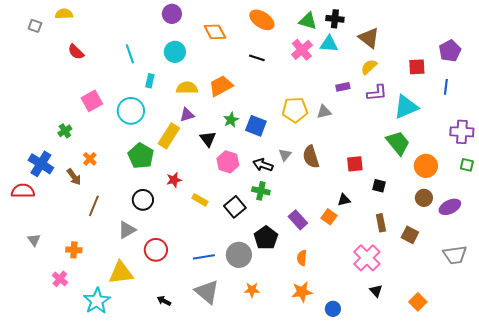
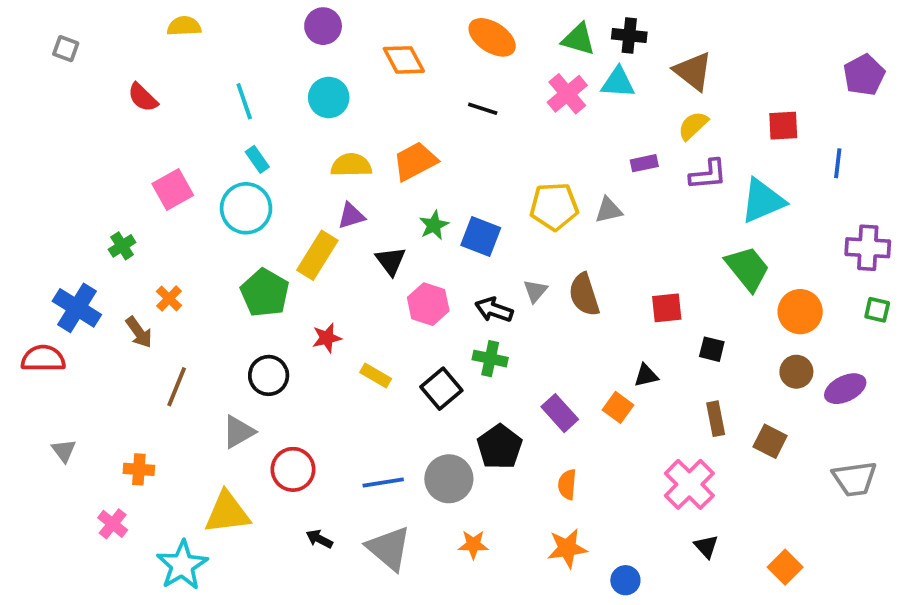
yellow semicircle: (64, 14) -> (184, 26), moved
purple pentagon: (450, 51) -> (864, 75), moved
cyan rectangle: (150, 81) -> (257, 159), moved, turned -48
black arrow: (164, 301) -> (319, 539), moved

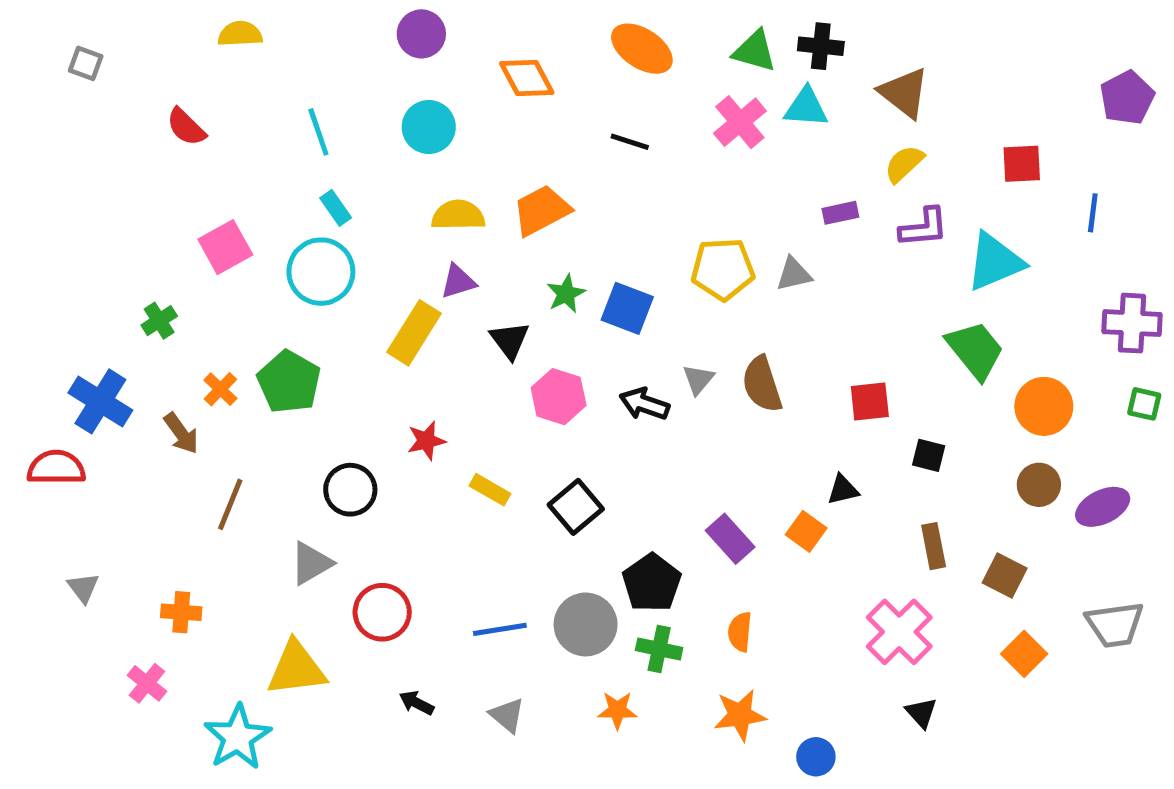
green pentagon: (265, 293) -> (289, 382), moved
green cross: (490, 359) -> (659, 649), moved
gray triangle: (389, 548) -> (507, 715), size x0.6
orange square: (785, 567) -> (1024, 654), moved

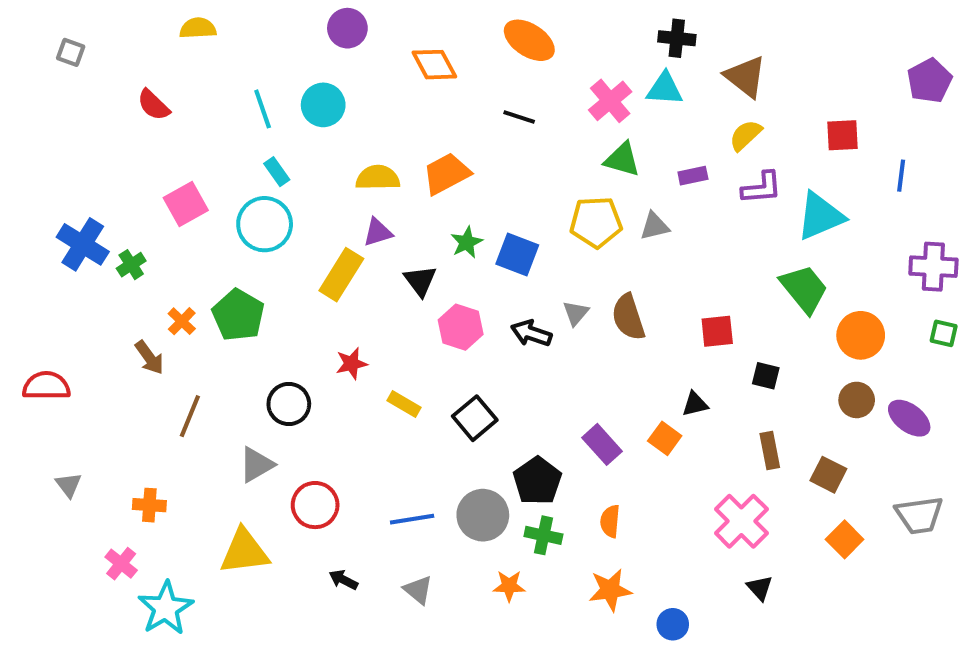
green triangle: (755, 51) -> (622, 159), moved
cyan circle: (429, 127) -> (323, 105), moved
blue cross: (100, 401) -> (83, 244), moved
purple ellipse: (1103, 507) -> (909, 418), turned 63
cyan star: (238, 737) -> (166, 608), moved

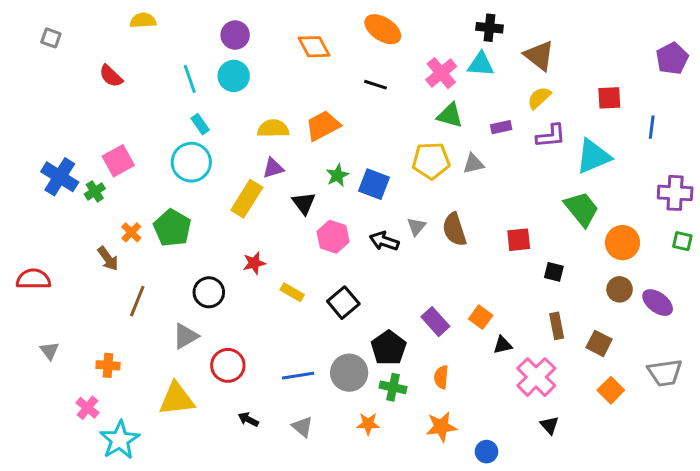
purple circle: (347, 28) -> (235, 35), moved
pink square: (186, 204) -> (118, 161), moved
black triangle: (695, 404) -> (503, 345), moved

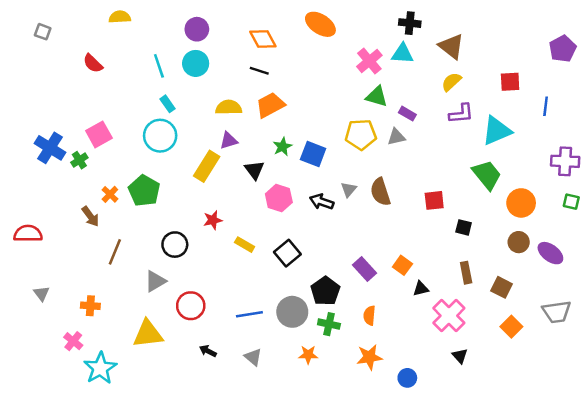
black line: (375, 85) -> (259, 71), moved
purple rectangle: (501, 127) -> (407, 114), moved, turned 42

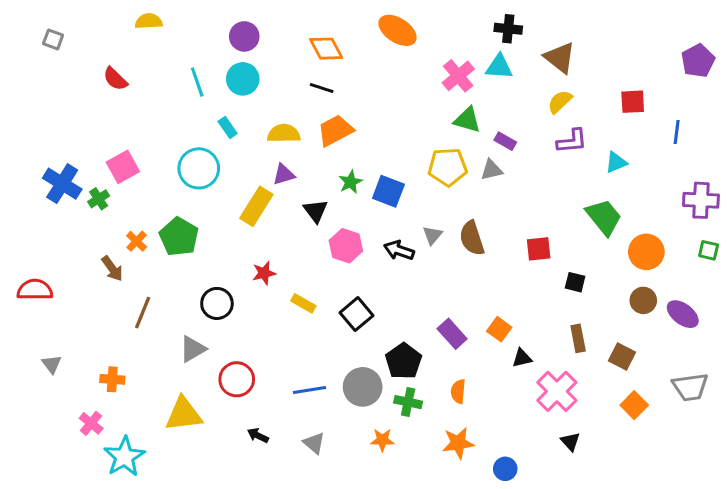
cyan rectangle: (167, 104) -> (228, 127), moved
cyan triangle: (497, 131) -> (616, 162), size x0.6

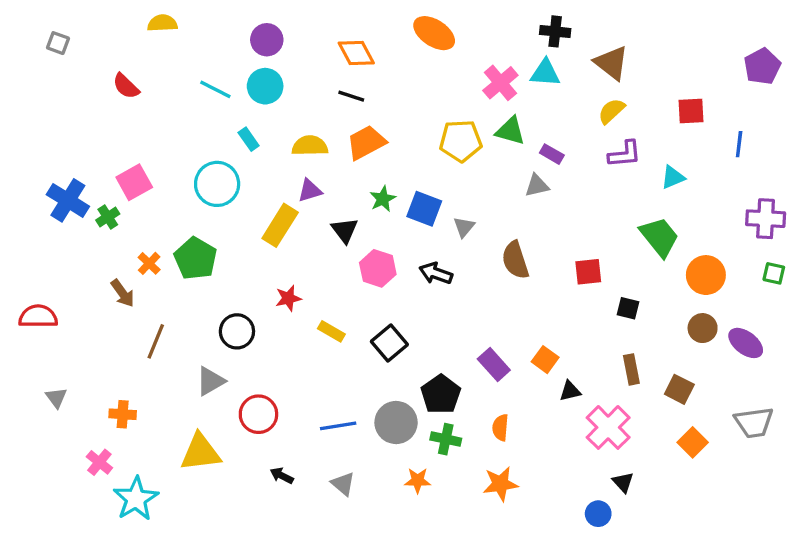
cyan line: (197, 82) -> (215, 89), turned -44
yellow pentagon: (448, 167) -> (461, 141), moved
gray triangle: (432, 235) -> (464, 227), moved
blue circle: (505, 469) -> (598, 514), moved

